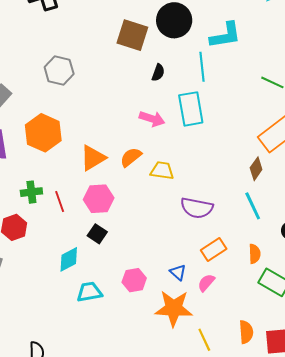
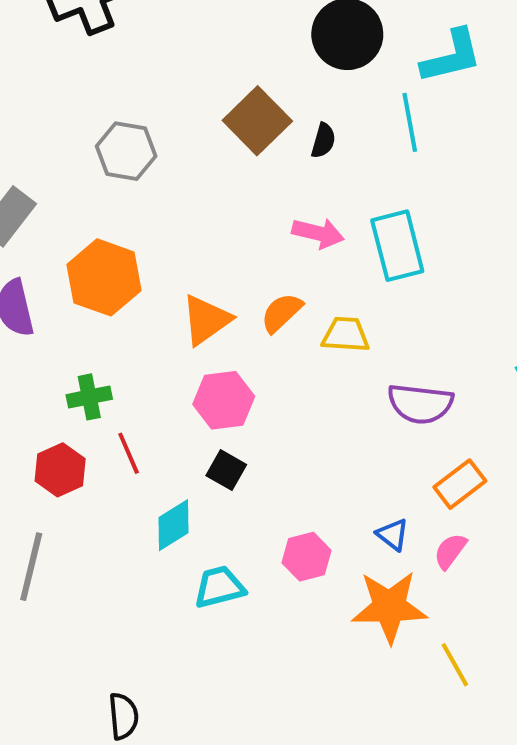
brown square: (132, 35) -> (257, 121), moved, turned 32
cyan rectangle: (191, 109) -> (397, 246), moved
red line: (60, 202) -> (129, 453), moved

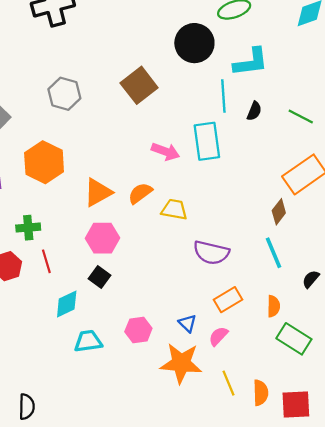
black semicircle: (323, 141) -> (254, 111), moved
cyan rectangle: (397, 246) -> (207, 141), moved
yellow line: (455, 665) -> (229, 383), moved

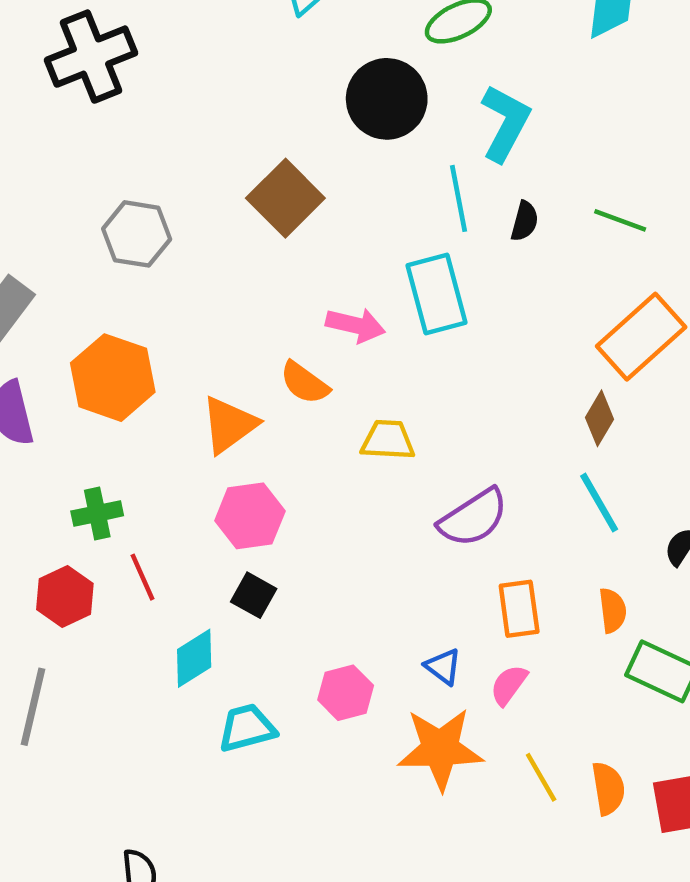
cyan L-shape: (251, 62) -> (505, 123), turned -48
orange semicircle: (140, 193) -> (305, 383), moved, turned -100
purple semicircle: (211, 253) -> (473, 518), turned -39
orange rectangle: (228, 300) -> (519, 609), turned -60

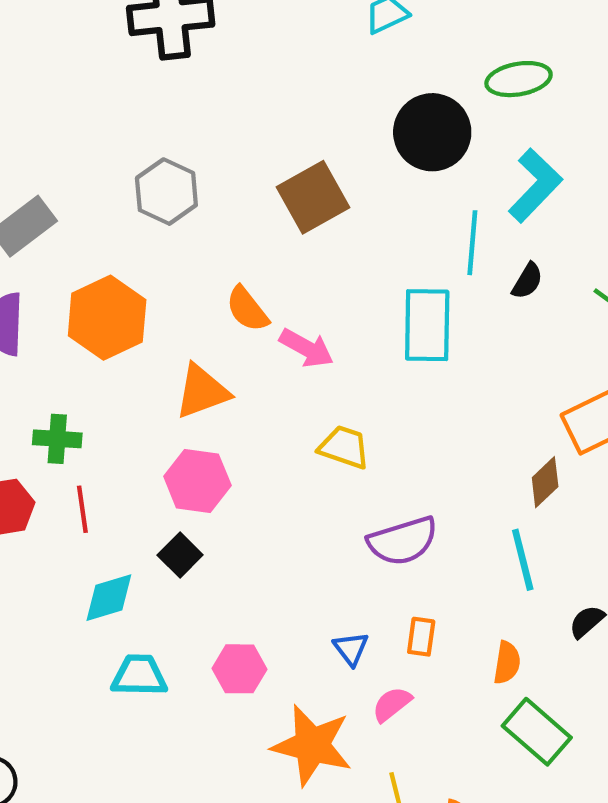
pink arrow: (355, 325) -> (306, 348), moved
orange semicircle: (305, 383) -> (247, 309), moved
orange rectangle: (519, 609) -> (421, 637), size x0.7
blue triangle: (443, 667) -> (351, 649), moved

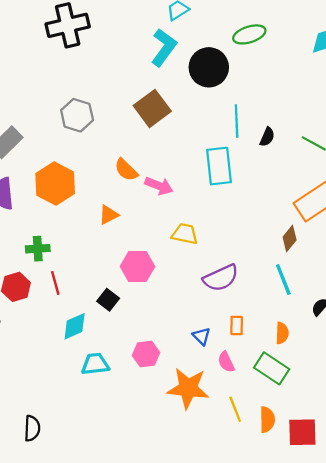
cyan L-shape: (535, 185) -> (164, 47), moved
orange triangle: (202, 391) -> (108, 215), size x0.7
pink hexagon: (197, 481) -> (138, 266), moved
pink semicircle: (392, 704) -> (226, 362), turned -70
green rectangle: (537, 732) -> (272, 368), moved

